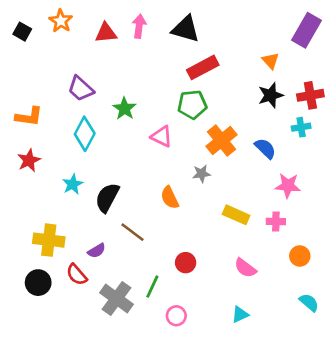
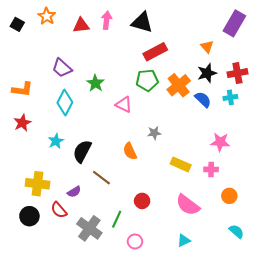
orange cross: (221, 140) -> (179, 85), moved
blue semicircle: (265, 148) -> (203, 99), moved
pink semicircle: (245, 268) -> (188, 205), size x1.4

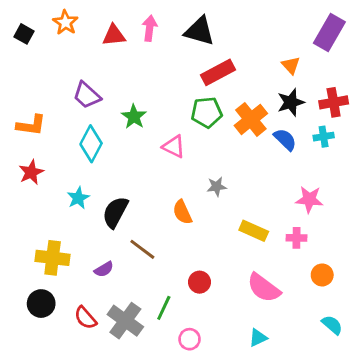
red semicircle: (59, 210) -> (85, 318), moved

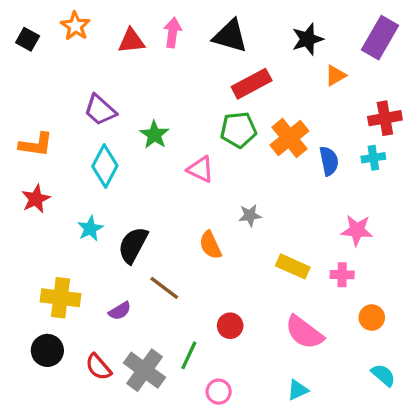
orange triangle: (291, 65) -> (336, 75), turned 42
black star: (291, 102) -> (308, 39), moved
blue semicircle: (285, 139) -> (329, 161), turned 35

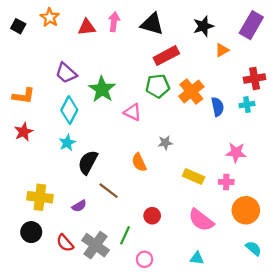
green star: (154, 135) -> (102, 89), size x1.4
cyan star: (90, 229) -> (67, 143), moved
orange circle: (372, 317) -> (246, 210), size x1.6
cyan triangle: (298, 390) -> (197, 258), turned 32

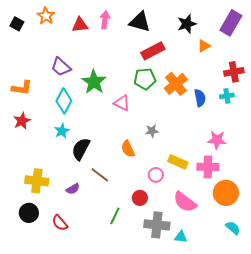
pink cross: (226, 182) -> (208, 167), size x1.5
gray cross: (95, 245) -> (157, 225), moved, turned -30
pink circle: (145, 259) -> (156, 175), moved

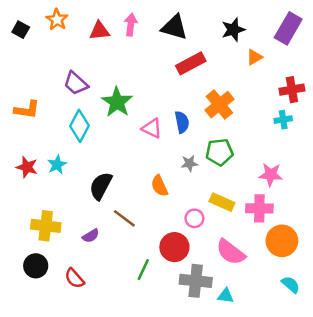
green pentagon: (145, 79) -> (219, 152), moved
blue semicircle: (200, 98) -> (182, 122), moved
red star: (22, 121) -> (27, 167), moved, turned -30
cyan star: (62, 131) -> (57, 165), moved
red circle: (140, 198) -> (174, 247), size x1.5

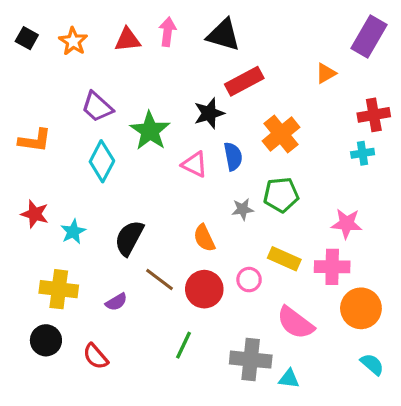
orange star: (57, 20) -> (73, 41), moved
black star: (233, 30) -> (209, 113), moved
cyan star: (57, 165) -> (73, 232), moved
red circle: (174, 247) -> (204, 289), moved

